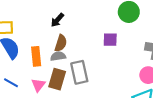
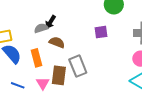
brown semicircle: (61, 43) -> (57, 42), turned -77
gray semicircle: (58, 56) -> (41, 28), moved

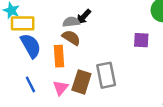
brown semicircle: (57, 42) -> (71, 38), moved
blue line: (18, 85) -> (30, 84), turned 32

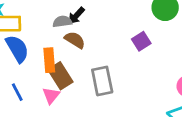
brown semicircle: (71, 38) -> (75, 40), moved
purple square: (141, 40) -> (141, 41), turned -35
brown rectangle: (81, 82) -> (60, 76), moved, turned -50

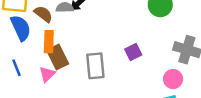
brown semicircle: (75, 40) -> (43, 14), moved
purple square: (141, 41) -> (133, 52), moved

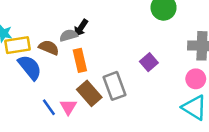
orange rectangle: (49, 42) -> (80, 60), moved
brown rectangle: (58, 57) -> (89, 93), moved
blue line: (17, 68) -> (49, 107), moved

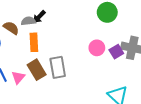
purple square: (149, 62) -> (116, 52), moved
pink circle: (196, 79) -> (97, 48), moved

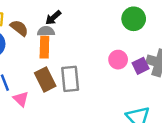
gray semicircle: (28, 21) -> (46, 31), moved
pink triangle: (18, 77) -> (21, 99), moved, turned -32

